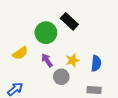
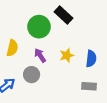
yellow semicircle: (20, 53) -> (12, 48), turned -42
gray circle: (61, 77) -> (32, 75), moved

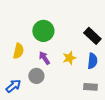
black rectangle: (63, 15) -> (92, 36), moved

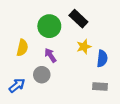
black rectangle: (92, 36) -> (78, 19), moved
yellow star: (69, 58) -> (84, 47), moved

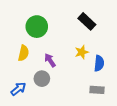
black rectangle: (78, 19) -> (87, 21), moved
green circle: (49, 26) -> (37, 27), moved

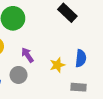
yellow star: (82, 52) -> (57, 65), moved

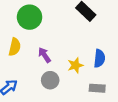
gray circle: (19, 75) -> (50, 80), moved

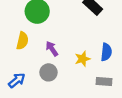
gray circle: (50, 80) -> (48, 72), moved

